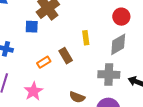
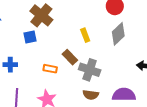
orange rectangle: (44, 62) -> (50, 69), turned 56
gray cross: (109, 75) -> (90, 70), moved, turned 30

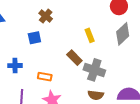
brown cross: (41, 15) -> (46, 16), size x0.6
orange rectangle: (50, 69) -> (45, 77), moved

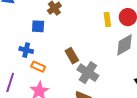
yellow rectangle: (90, 35) -> (107, 20), moved
blue cross: (15, 66) -> (26, 50), moved

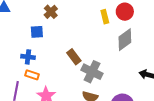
orange rectangle: (38, 67) -> (32, 75), moved

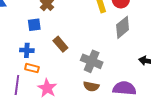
brown rectangle: (74, 57) -> (60, 44), moved

